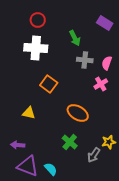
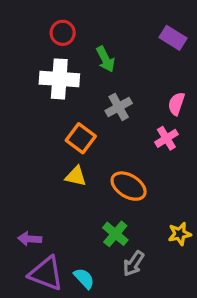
green arrow: (75, 38) -> (105, 59), moved
gray cross: (85, 60) -> (119, 107), moved, turned -35
yellow triangle: (29, 113) -> (76, 176), moved
gray arrow: (94, 155) -> (133, 264), moved

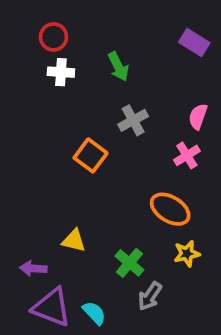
red circle: (63, 33) -> (54, 37), moved
white cross: (59, 79) -> (61, 72), moved, size x0.6
yellow triangle: (76, 176) -> (74, 241), moved
orange ellipse: (129, 186) -> (170, 209), moved
yellow star: (180, 234) -> (187, 254), moved

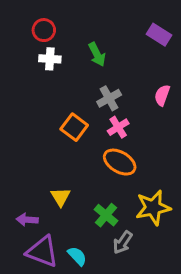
pink cross: (187, 155) -> (118, 127), moved
orange ellipse: (170, 209) -> (120, 162), moved
yellow triangle: (74, 241) -> (61, 197), turned 45
yellow star: (187, 254) -> (153, 208), size x1.6

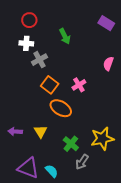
white cross: (50, 59) -> (26, 43), moved
gray cross: (109, 98) -> (39, 60), moved
orange ellipse: (120, 162) -> (61, 108), moved
purple arrow: (27, 220) -> (15, 132), moved

